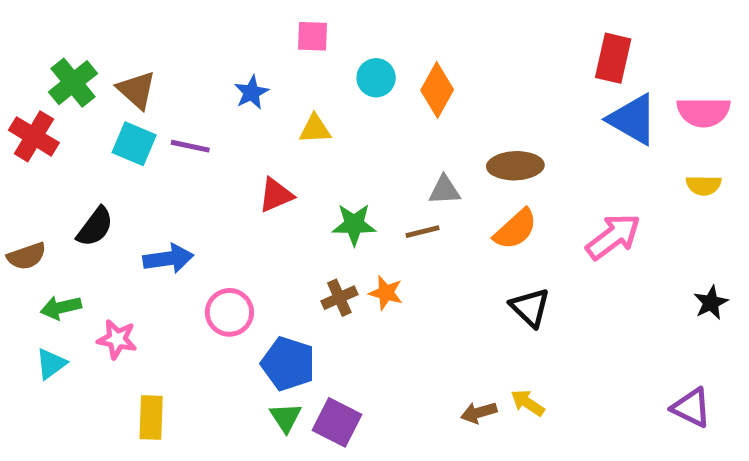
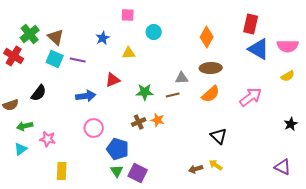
orange diamond: (437, 90) -> (207, 37), moved
yellow semicircle: (704, 185) -> (288, 76), turned -32
blue arrow: (168, 259) -> (86, 96), moved
black triangle: (530, 307) -> (219, 136), moved

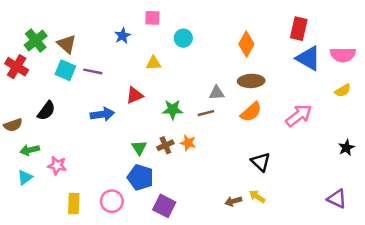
blue star: (103, 38) -> (123, 36), moved
pink circle: (94, 128) -> (112, 201), moved
green triangle: (117, 171) -> (139, 148), moved

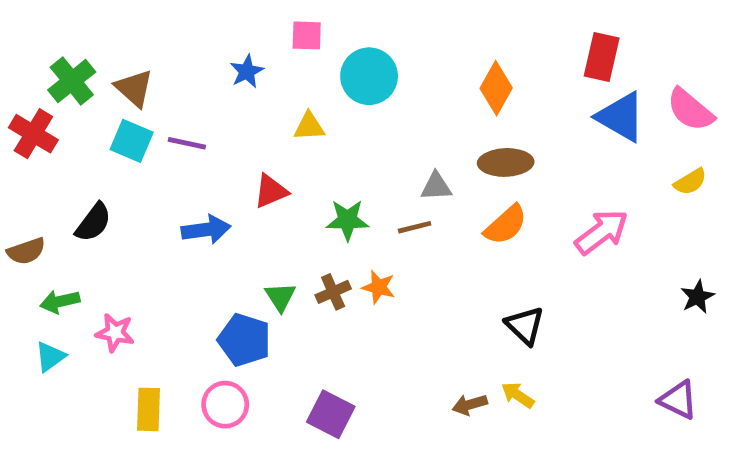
cyan circle: (183, 38) -> (369, 76), size x1.5
pink semicircle: (343, 55) -> (690, 110), turned 40
blue pentagon: (140, 177) -> (244, 340), moved

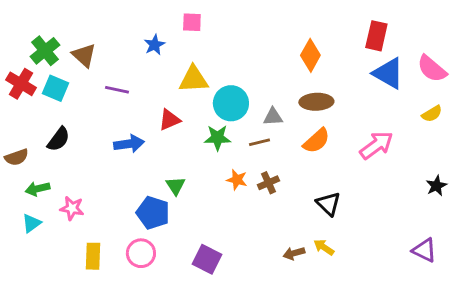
cyan circle: (369, 76) -> (231, 103), moved
yellow triangle: (309, 127) -> (193, 79), size x1.5
cyan square: (132, 141) -> (55, 88), moved
brown cross: (333, 292) -> (268, 183), moved

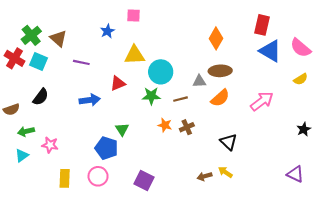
gray triangle: (273, 117) -> (199, 81), moved

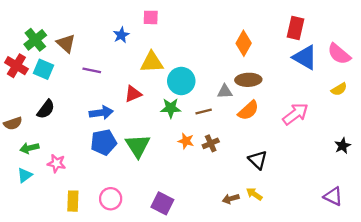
green triangle: (122, 129) -> (138, 146), size x1.6
blue pentagon: (106, 148) -> (104, 142), moved, turned -30

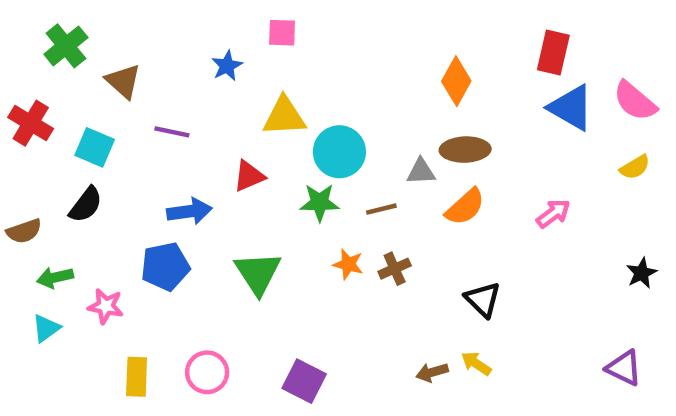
green cross: (35, 40) -> (66, 46), moved
cyan square: (44, 69) -> (95, 147), moved
pink arrow: (295, 114) -> (553, 214), size x0.7
blue pentagon: (104, 142) -> (165, 266), moved

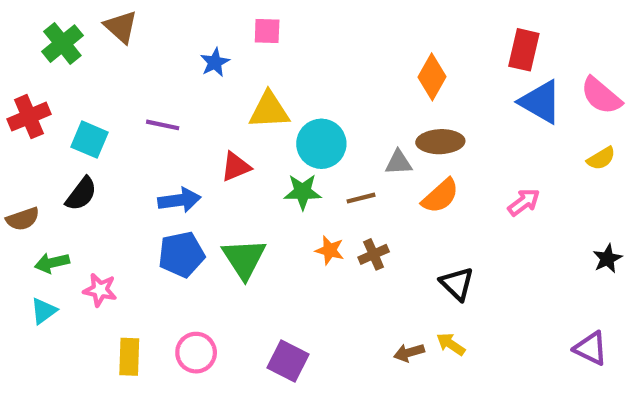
brown triangle: (123, 81) -> (121, 27), moved
red cross: (31, 123) -> (29, 117), turned 36
blue pentagon: (165, 266) -> (181, 254), moved

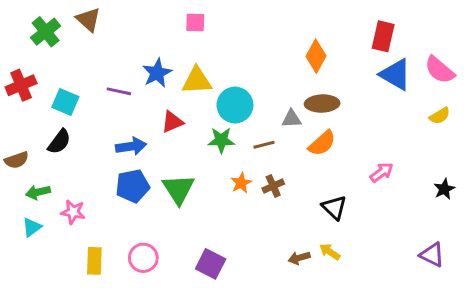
blue star: (215, 62) -> (157, 73), moved, size x1.4
pink arrow: (524, 202) -> (382, 172), moved
orange star: (330, 250) -> (241, 183), turned 30

